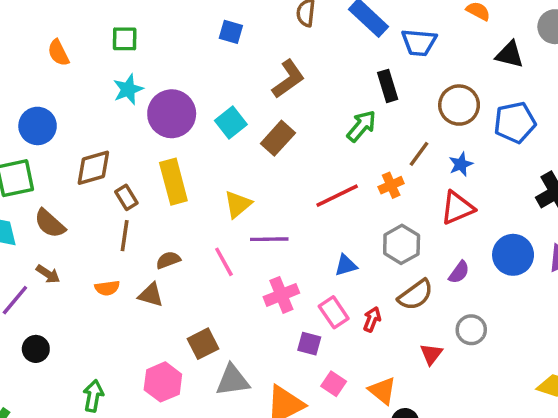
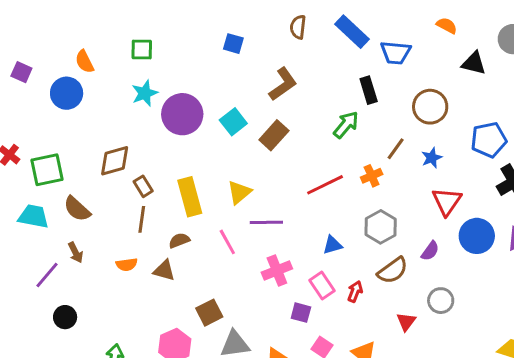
blue pentagon: (515, 122) -> (489, 140), moved
blue circle: (38, 126) -> (67, 93), moved
yellow rectangle: (173, 182) -> (190, 197), moved
red triangle: (457, 208) -> (447, 201), moved, turned -32
brown arrow: (48, 274) -> (76, 252), turned 30

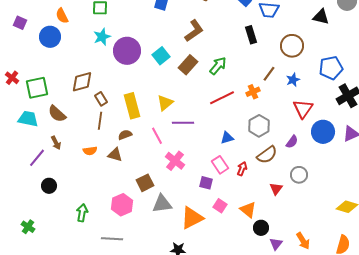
green arrow: (346, 125) -> (218, 66), moved
pink cross: (277, 270) -> (175, 161), moved, turned -30

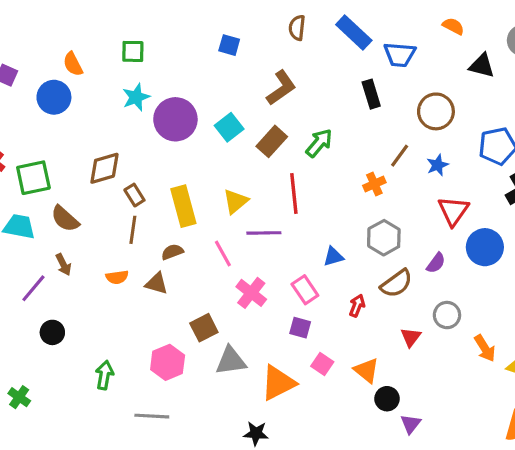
red line: (222, 98) -> (294, 193), moved, turned -70
pink rectangle: (220, 165) -> (305, 290), moved
orange arrow: (303, 241) -> (485, 348), moved

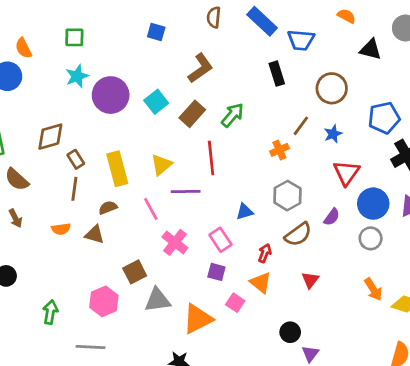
gray circle: (447, 315) -> (371, 238), moved
orange triangle: (366, 370) -> (261, 283), moved

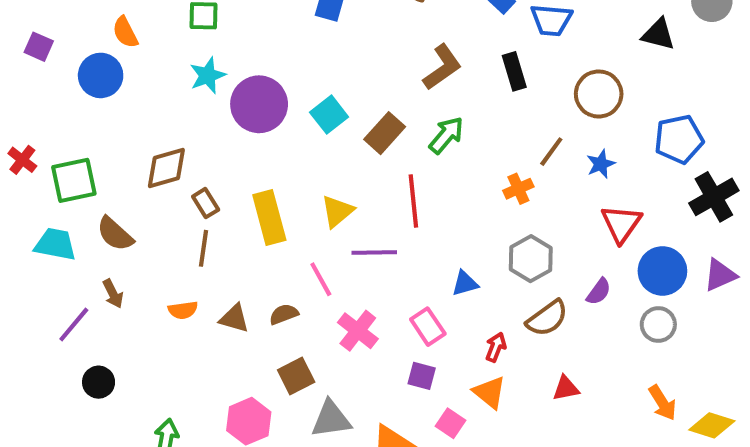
brown L-shape: (200, 68) -> (442, 67), moved
brown semicircle: (108, 208) -> (284, 314), moved
red triangle: (310, 280) -> (566, 388), turned 42

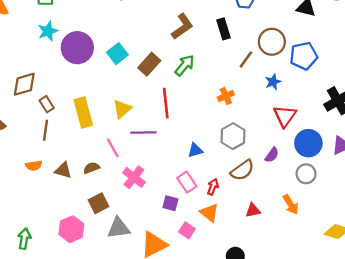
blue pentagon: (679, 139) -> (304, 56), moved
brown line: (551, 152) -> (246, 59), moved
pink rectangle: (428, 327) -> (187, 182), moved
orange arrow: (662, 403) -> (291, 204), moved

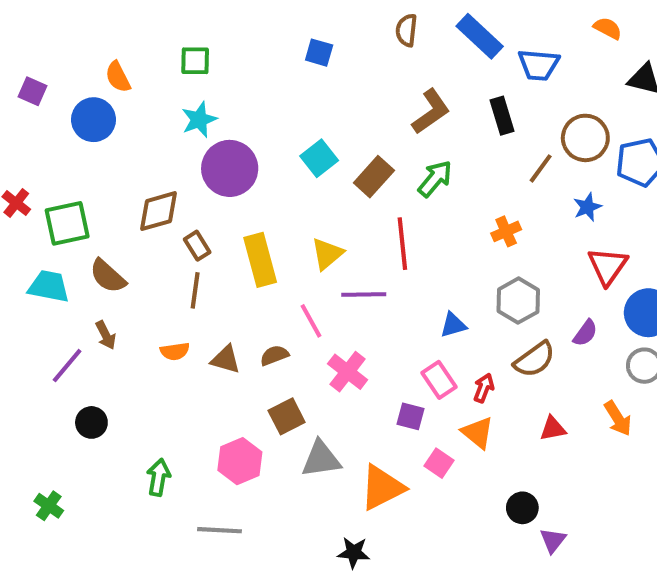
purple circle: (77, 48) -> (230, 168), moved

